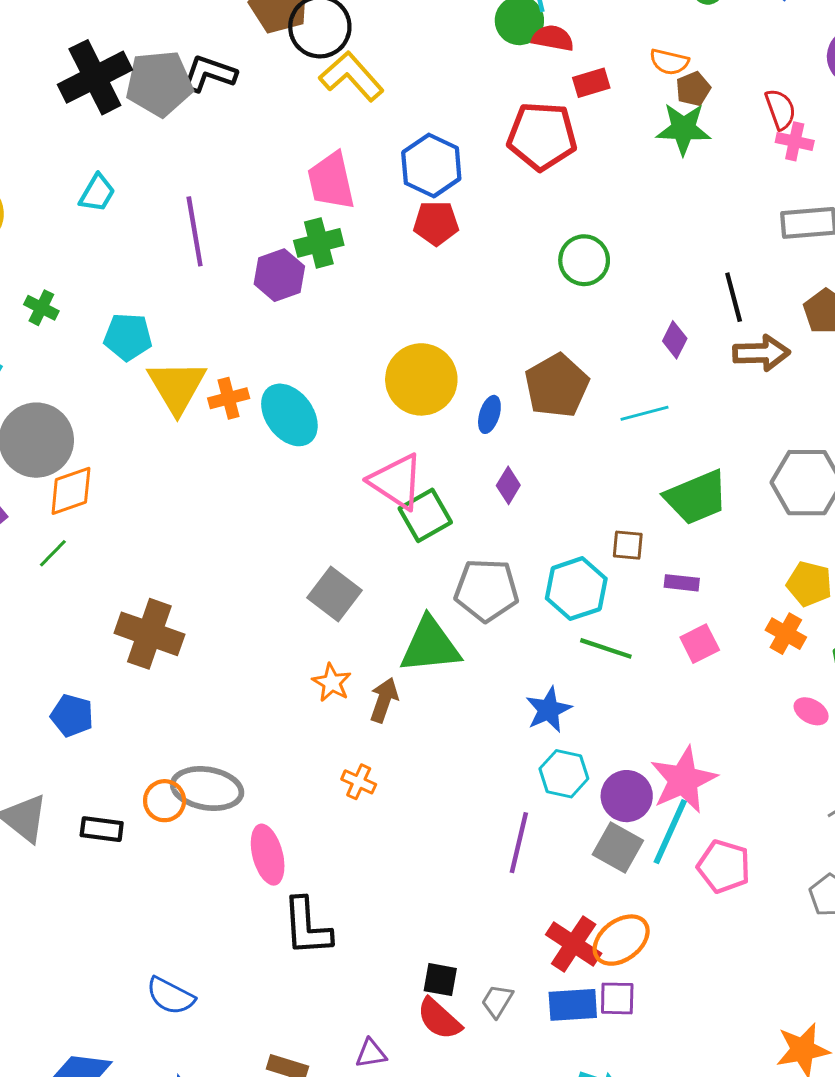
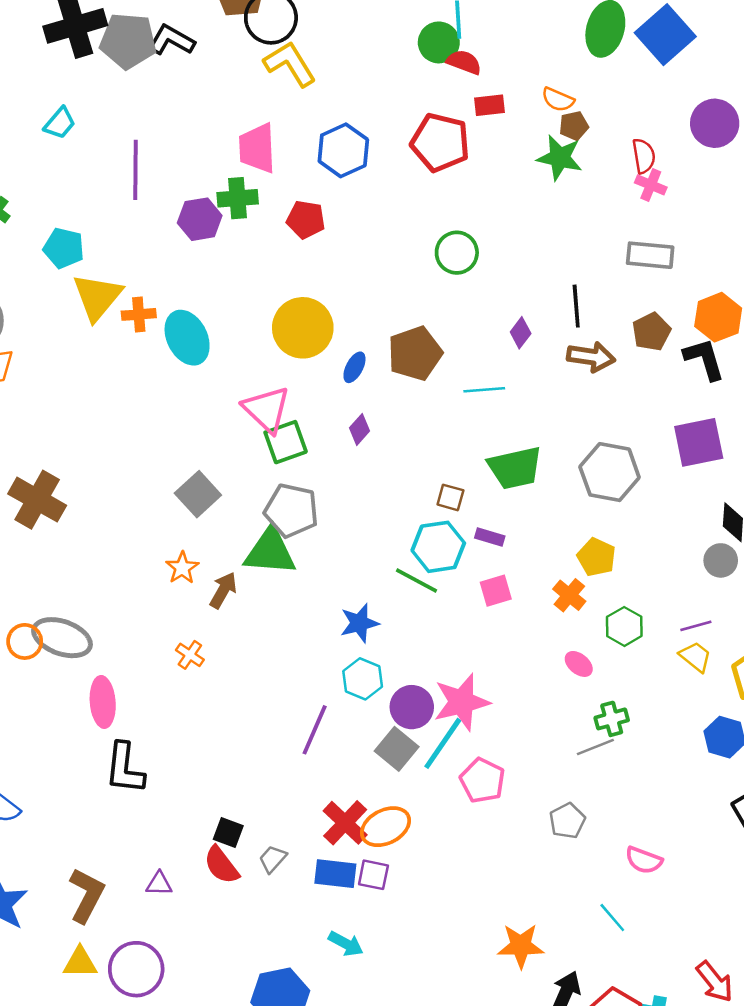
red pentagon: (436, 223) -> (306, 220), moved
cyan hexagon: (576, 589) -> (438, 547), moved
gray pentagon: (487, 590) -> (291, 510), moved

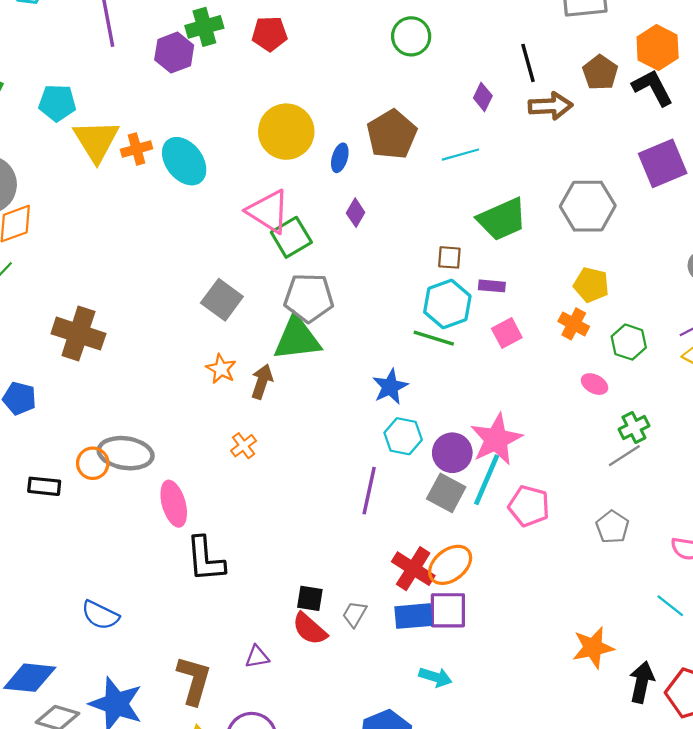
orange cross: (190, 655) -> (244, 446), turned 30
purple square: (373, 875) -> (448, 610), size x1.4

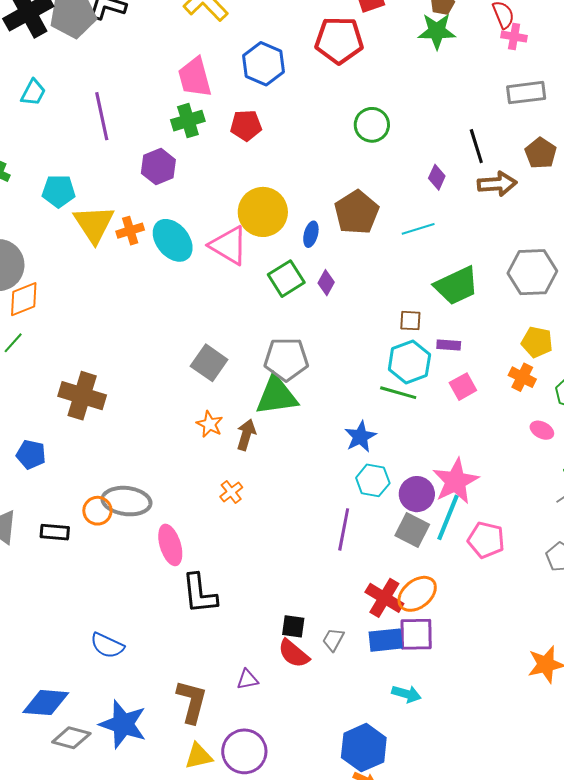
purple hexagon: (174, 53) -> (158, 167), moved
pink triangle: (268, 211) -> (229, 245), moved
green square: (291, 237) -> (286, 279), moved

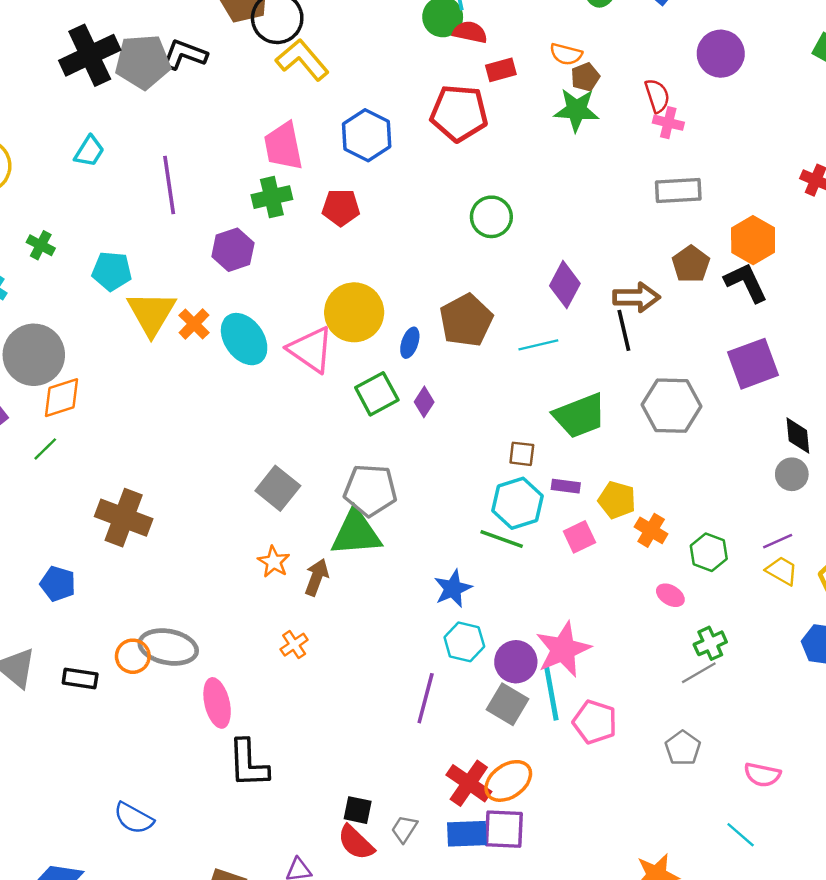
black line: (476, 146) -> (624, 330), moved
purple diamond: (437, 177) -> (565, 285), size x1.5
orange cross: (130, 231) -> (194, 324), turned -32
yellow pentagon: (537, 342) -> (617, 500), moved
cyan line: (448, 517) -> (551, 692), turned -36

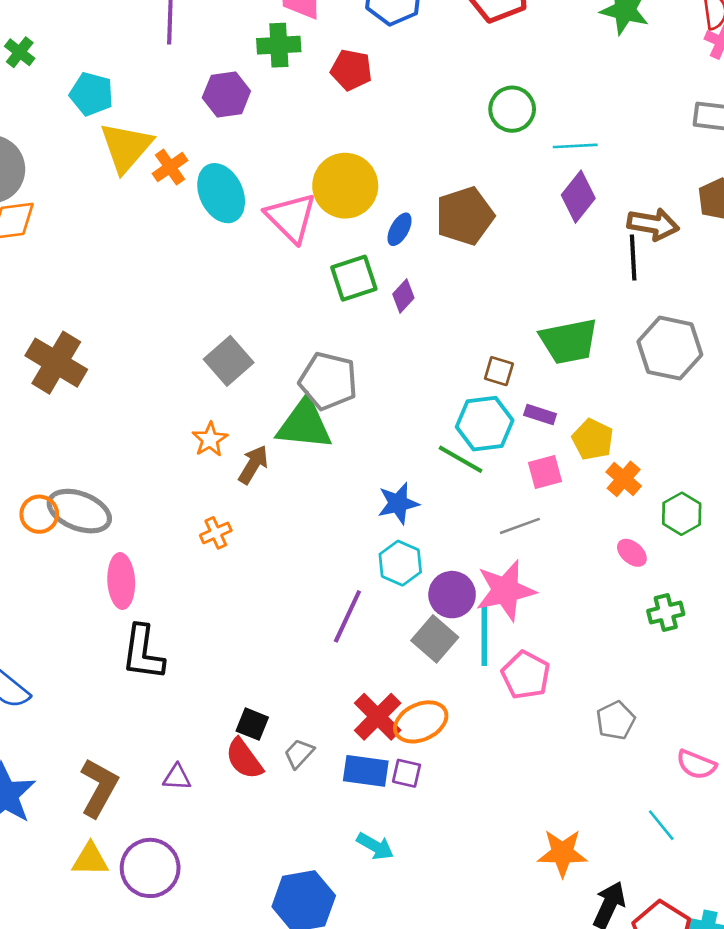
cyan line: (538, 345) -> (575, 146), moved
gray line: (699, 673) -> (520, 526), moved
purple square: (504, 829) -> (407, 773), size x0.6

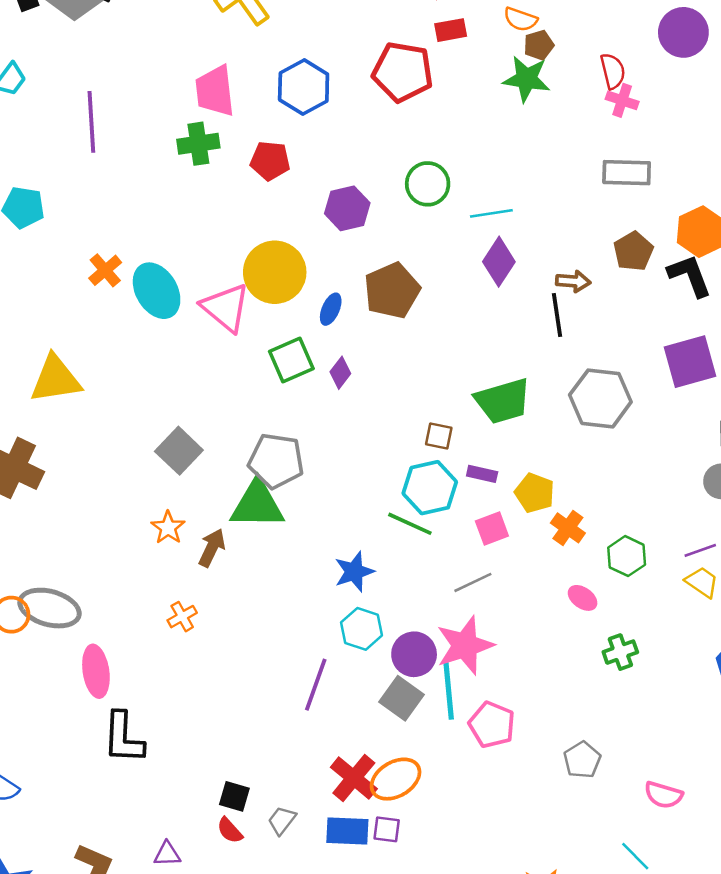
purple hexagon: (226, 94) -> (347, 208), moved
yellow triangle: (126, 147) -> (56, 379), moved, turned 46
brown arrow: (653, 224) -> (573, 281), size x0.7
red semicircle: (244, 759) -> (230, 830), size x0.7

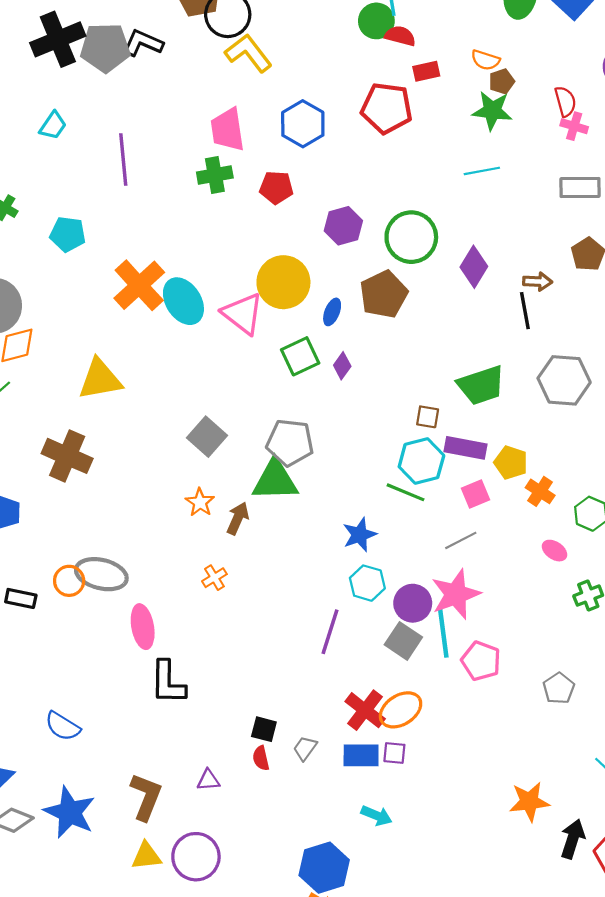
green circle: (428, 184) -> (411, 237), moved, size x1.4
cyan line: (491, 213) -> (482, 171), moved
orange cross: (105, 270) -> (139, 285), size x1.8
purple rectangle: (482, 474) -> (465, 448), size x1.6
red semicircle: (230, 830) -> (261, 758), turned 30

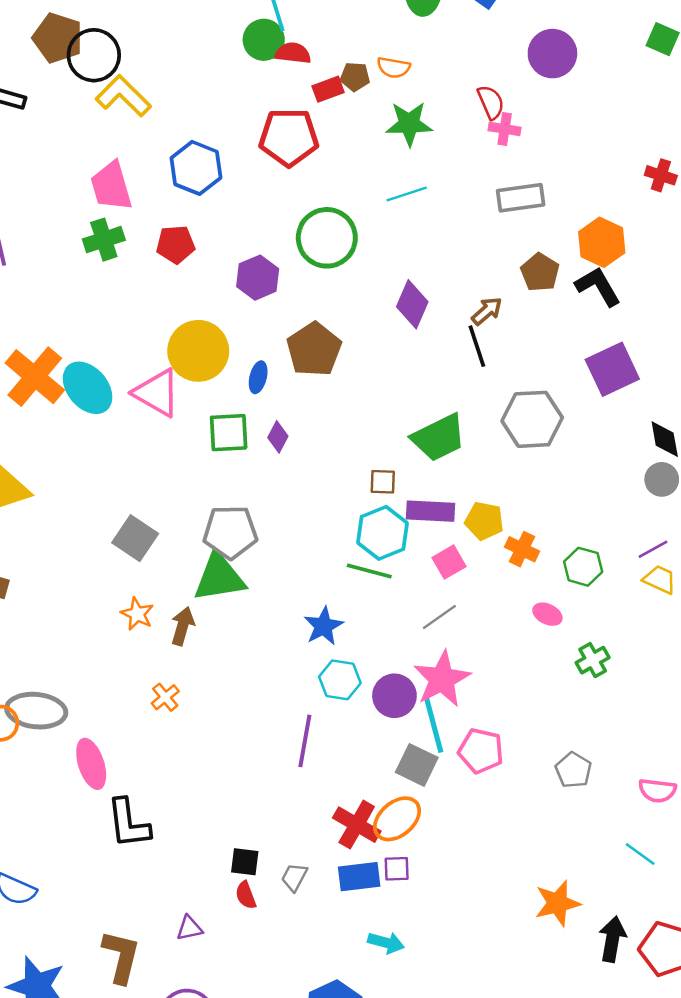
brown pentagon: (502, 81) -> (355, 77), moved, turned 30
green circle: (411, 237) -> (327, 238), moved
brown arrow: (538, 281) -> (487, 311), turned -36
green square: (300, 356) -> (229, 433), turned 30
gray square: (403, 641) -> (417, 765), moved

